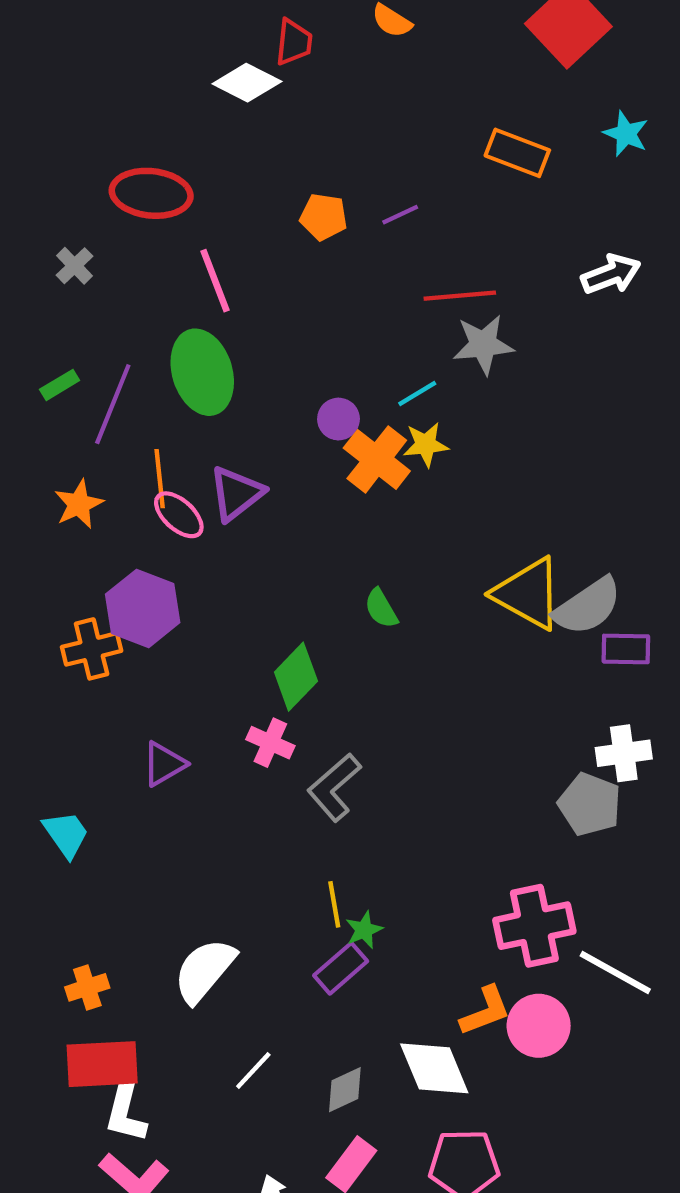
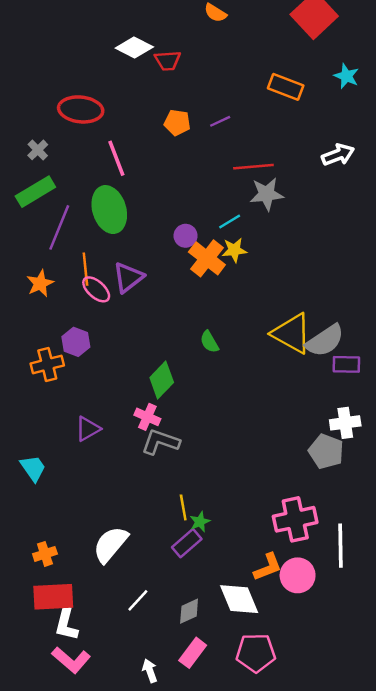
red trapezoid: (294, 42) -> (168, 61), moved, turned 80
green rectangle: (60, 385) -> (35, 192), moved, size x1.8
purple hexagon: (143, 608) -> (76, 342), size x0.7
gray L-shape: (334, 787) -> (161, 442), moved, turned 60
white line: (615, 973) -> (340, 546), turned 60

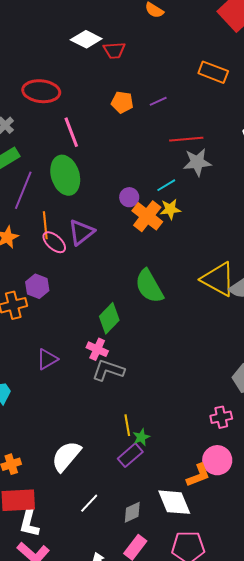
green semicircle: (209, 342) -> (149, 286), size x1.8
pink cross: (295, 519) -> (221, 417), moved, size x0.6
pink circle: (298, 575) -> (217, 460), moved

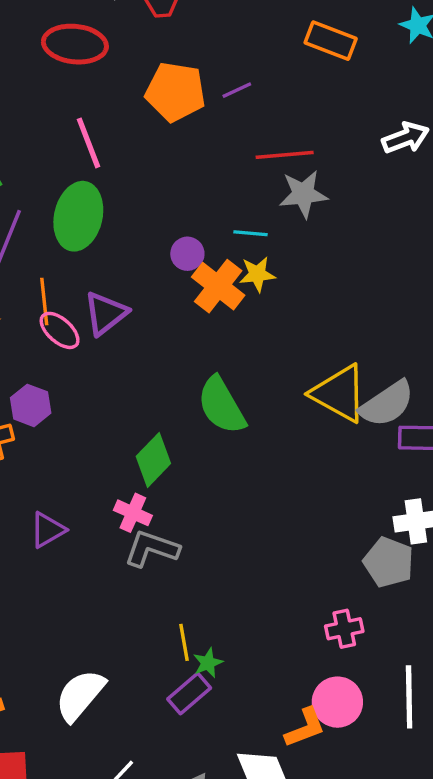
red ellipse: (41, 91) -> (75, 44), moved
orange pentagon: (122, 102) -> (175, 92), size x1.6
green ellipse: (65, 175) -> (78, 216), turned 30
cyan line: (166, 185) -> (250, 233), turned 36

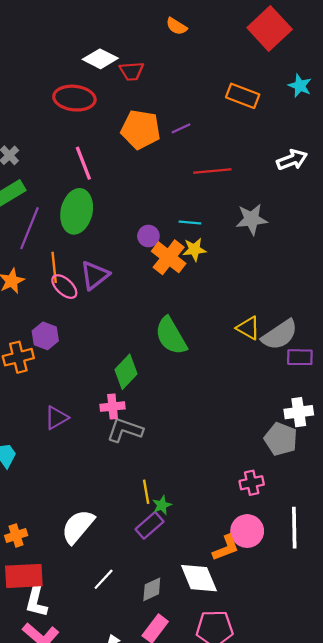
gray star: (303, 194) -> (252, 219), moved
yellow triangle: (339, 394) -> (248, 328), size x0.6
pink cross: (133, 513) -> (113, 407), turned -30

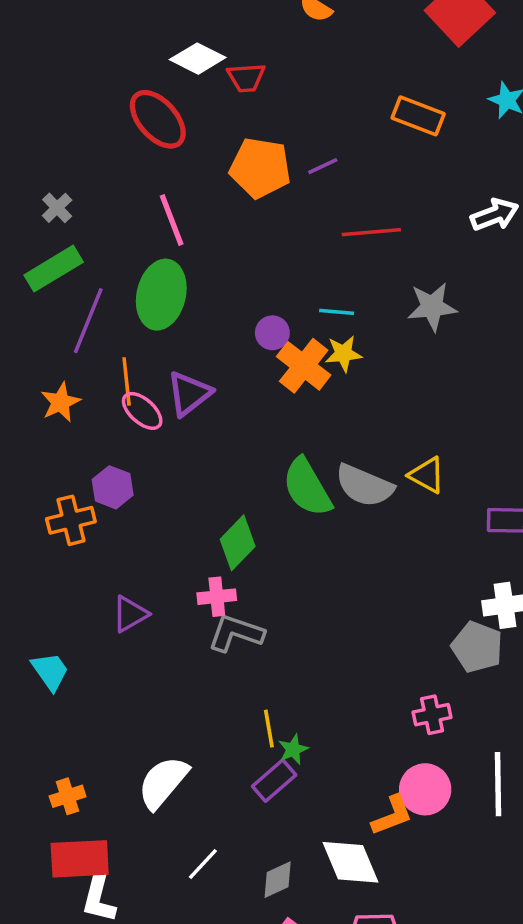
red ellipse: (74, 98) -> (158, 119), turned 42
gray semicircle: (280, 335) -> (364, 486), moved, turned 57

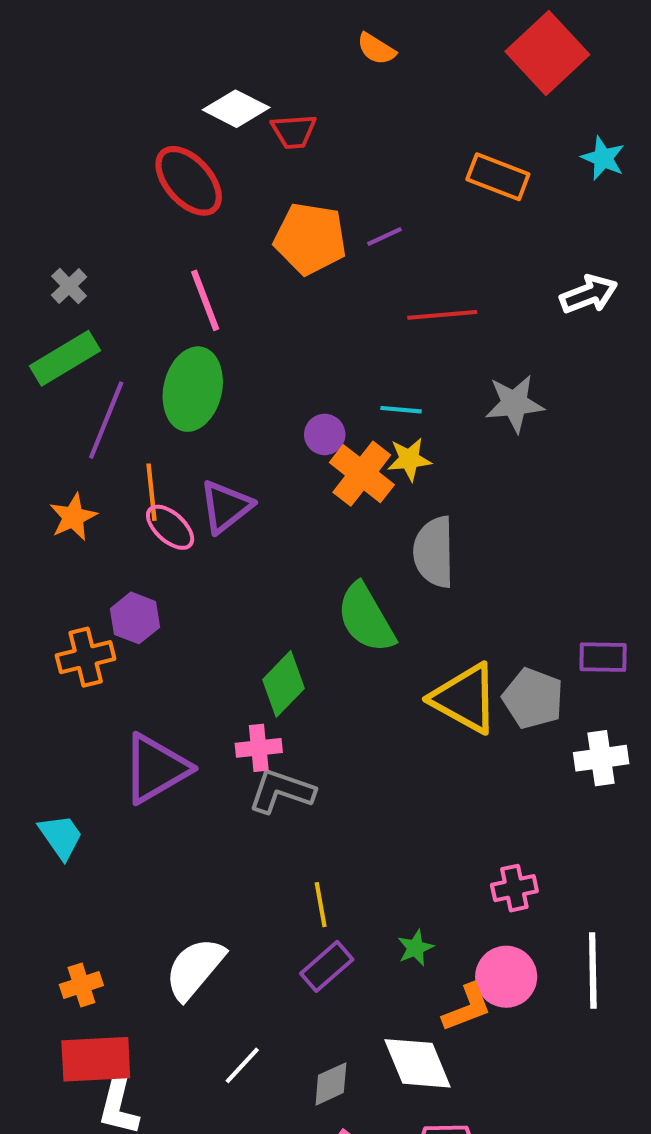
yellow triangle: (427, 475) -> (465, 698), moved, size x1.6
gray semicircle: (364, 486) -> (434, 552), moved, turned 66
purple triangle: (130, 614) -> (156, 768), size x1.6
gray pentagon: (477, 647) -> (533, 698), moved
green star: (293, 749) -> (415, 948), moved

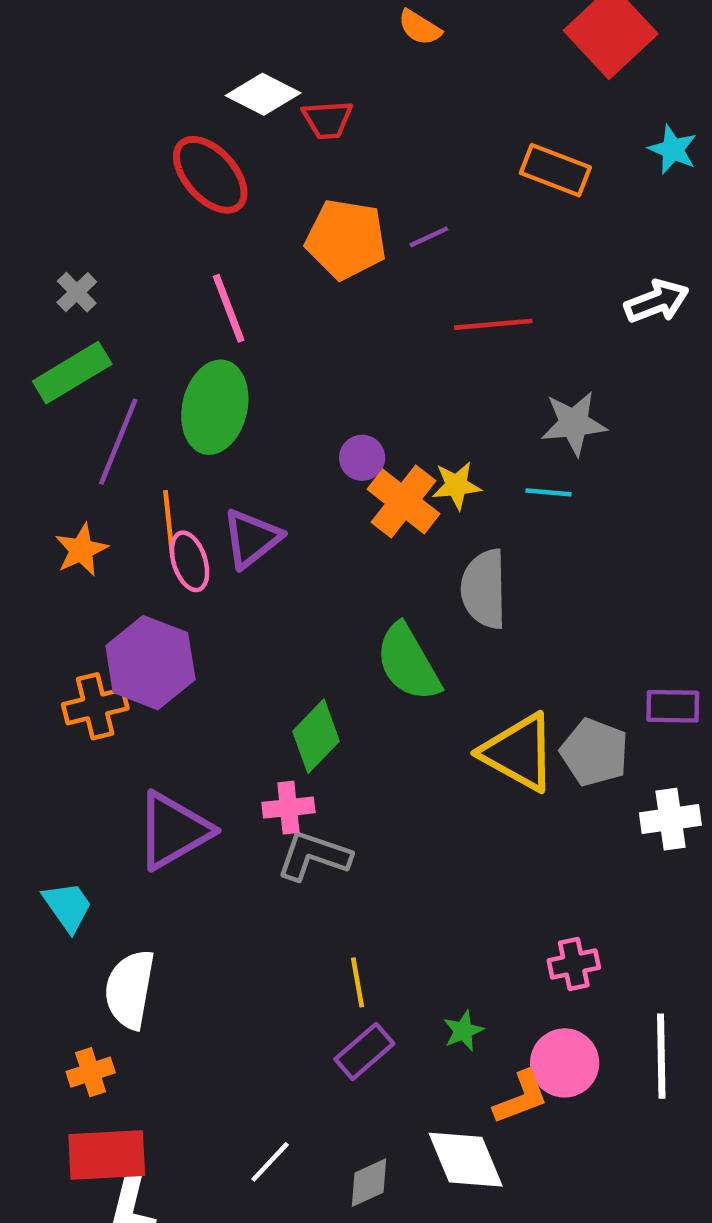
cyan line: (401, 410) -> (548, 492), moved
pink ellipse: (170, 527) -> (190, 561), turned 30
purple hexagon: (135, 618) -> (150, 663), size x1.6
white semicircle: (195, 968) -> (130, 989), moved, turned -30

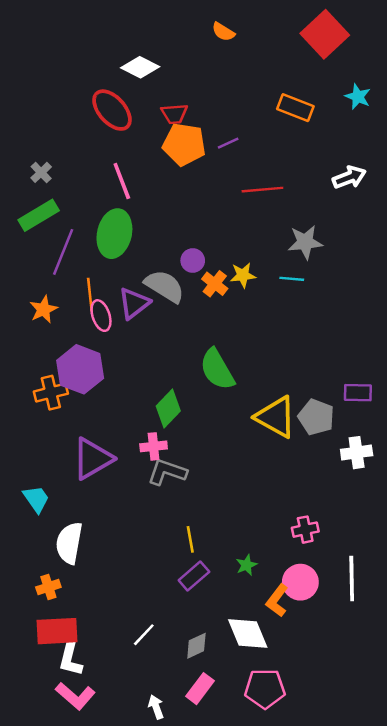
red trapezoid: (328, 120) -> (174, 114), moved
orange cross: (404, 502) -> (215, 284), size x0.7
gray semicircle: (484, 589) -> (165, 286), moved, turned 123
orange L-shape: (521, 1097) -> (277, 600), turned 148

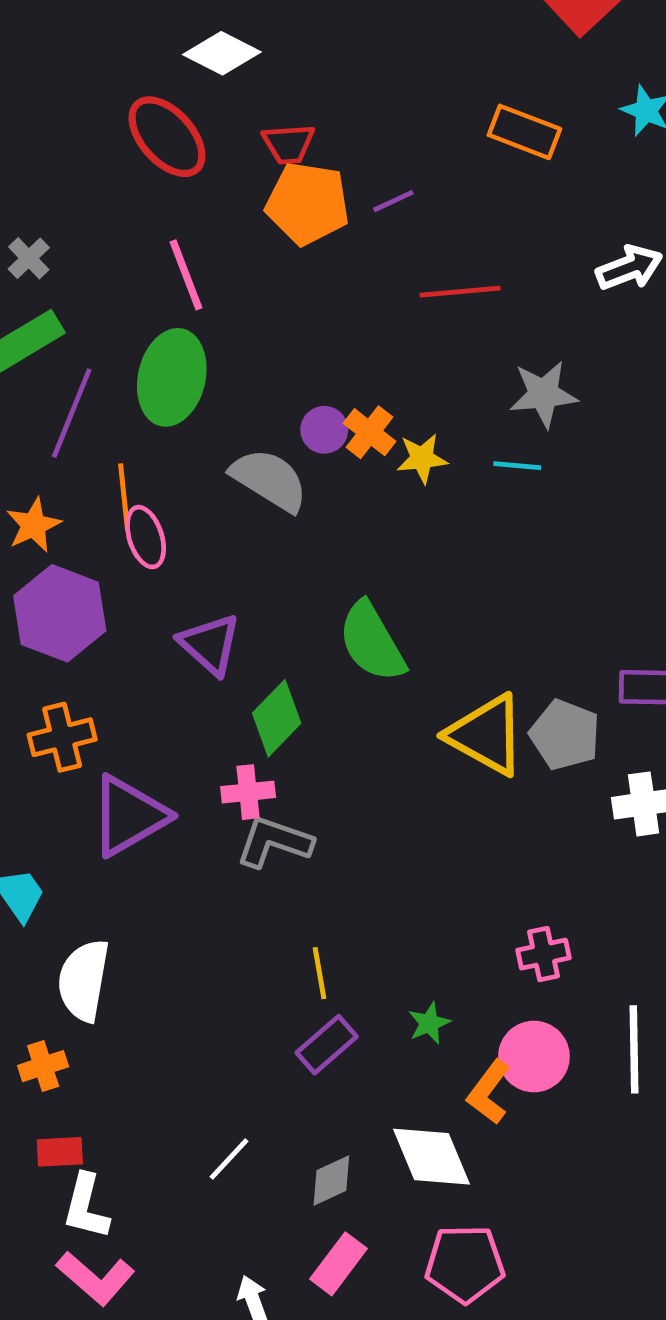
orange cross: (215, 284) -> (370, 432), moved
purple triangle: (134, 303) -> (210, 644), moved, turned -40
purple hexagon: (80, 369) -> (60, 613), moved
orange cross: (51, 393) -> (62, 737), moved
red rectangle: (57, 631) -> (60, 1152), size x0.6

